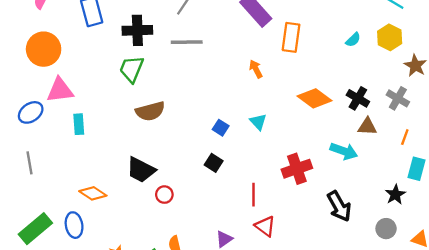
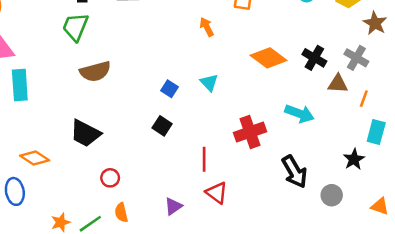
cyan rectangle: (79, 124) -> (20, 85), size x1.4
brown triangle: (367, 127) -> (338, 84), moved
red circle: (164, 195) -> (110, 178), moved
gray circle: (386, 229) -> (332, 195), moved

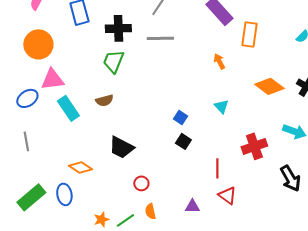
brown semicircle: (95, 71) -> (104, 100), moved, size x0.7
cyan rectangle: (20, 85) -> (68, 108), turned -30
blue square: (170, 89) -> (180, 117), moved
purple triangle: (173, 206) -> (192, 206), turned 35

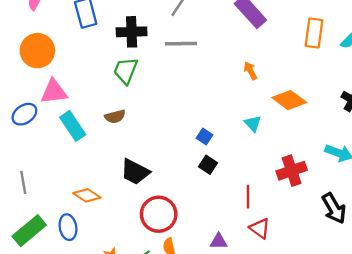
orange rectangle: (249, 34) -> (314, 33), moved
orange diamond: (269, 86) -> (289, 100), moved
gray line: (26, 141) -> (23, 182), moved
red circle: (141, 183) -> (159, 214), size x2.0

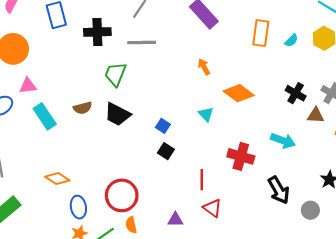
green trapezoid: (126, 71) -> (115, 74), moved
pink triangle: (54, 92) -> (28, 86), size x0.7
red cross: (292, 171) -> (241, 156), turned 35
black trapezoid: (135, 172) -> (117, 114), moved
blue ellipse: (68, 227) -> (78, 207), moved

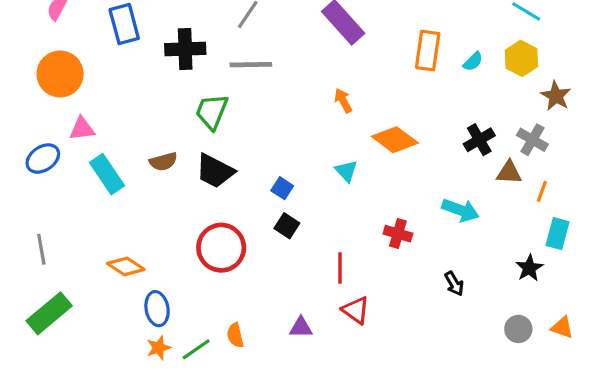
black cross: (296, 93) -> (479, 140), turned 30
red cross: (241, 156) -> (398, 234), size x0.7
black arrow: (279, 190) -> (454, 284), size x0.6
red circle: (122, 195) -> (221, 248), moved
gray circle: (310, 210) -> (518, 329), moved

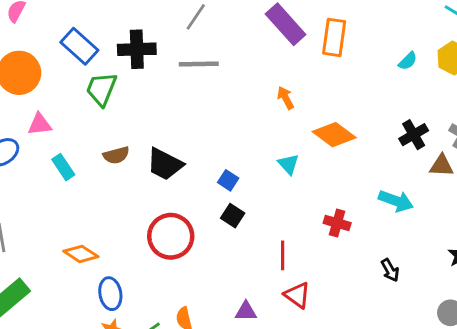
blue rectangle: (124, 24) -> (79, 46), moved, turned -33
orange rectangle: (428, 51) -> (334, 37), moved
green trapezoid: (212, 112) -> (102, 89), moved
cyan rectangle: (107, 174) -> (63, 167), size x0.7

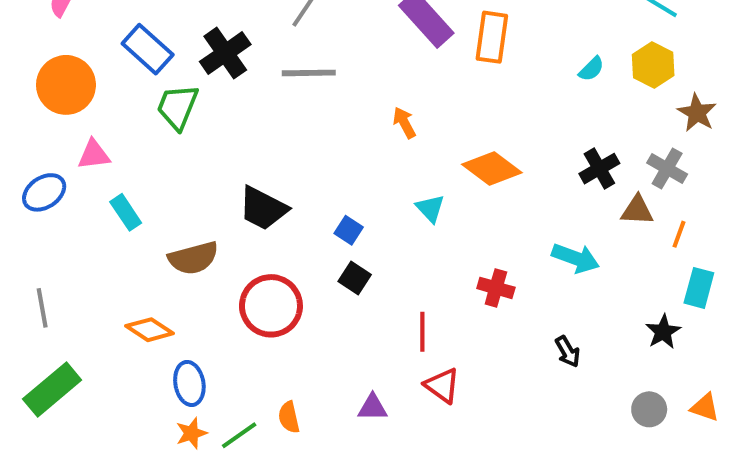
black cross: (137, 49) -> (225, 53), turned -33
orange arrow: (286, 98) -> (404, 123), moved
brown semicircle: (116, 155) -> (193, 258), moved, size x1.4

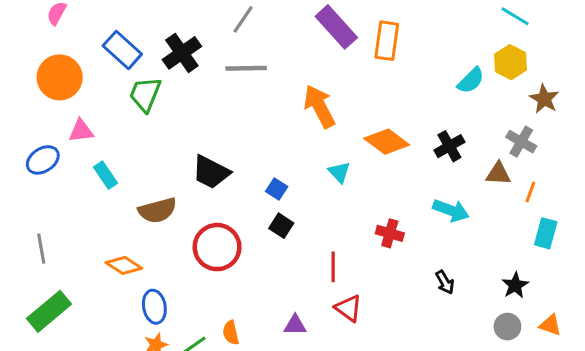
cyan semicircle: (591, 69) -> (471, 80), moved, size x1.4
orange arrow: (404, 123) -> (319, 106), size x1.8
black cross: (599, 169) -> (449, 146), moved
black star: (663, 332) -> (515, 285), moved

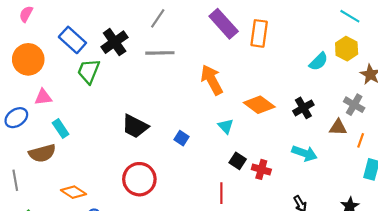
brown semicircle: (157, 210) -> (42, 153), moved
black square: (281, 226) -> (238, 161), moved

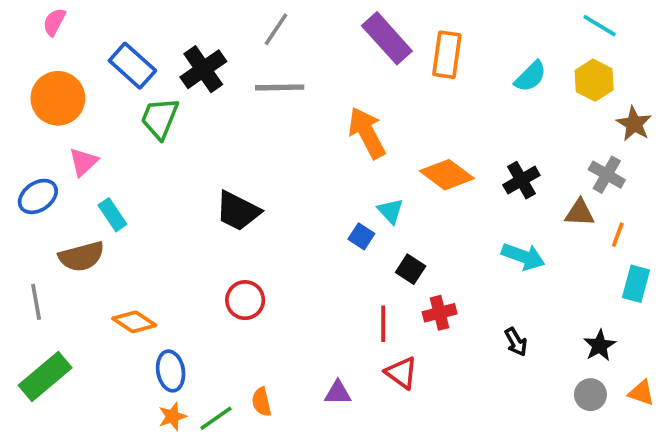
cyan semicircle: (319, 62) -> (530, 77), moved
pink triangle: (43, 97) -> (83, 162), turned -36
blue square: (181, 138) -> (361, 236), moved
red cross: (261, 169) -> (440, 313), moved, turned -30
red circle: (139, 179) -> (245, 300), size x0.7

